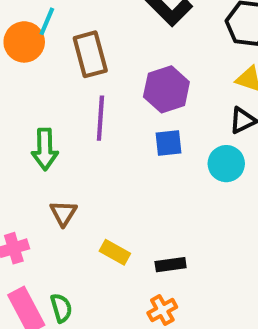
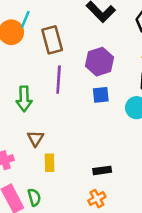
yellow rectangle: (115, 252) -> (50, 163), moved, turned 60

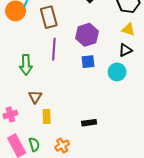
orange cross: (97, 199) -> (62, 146), moved

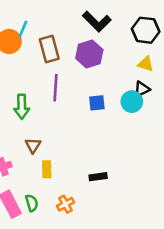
purple hexagon: (87, 35) -> (89, 54), moved
cyan circle: (117, 72) -> (132, 102), moved

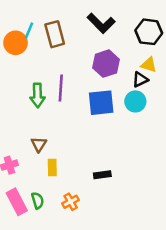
brown rectangle: (49, 49) -> (55, 34), moved
purple hexagon: (89, 54) -> (106, 64), moved
black triangle: (142, 89) -> (140, 79), moved
blue square: (97, 103) -> (101, 103), size x1.6
green arrow: (22, 107) -> (38, 95), moved

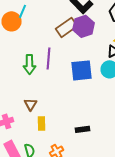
brown rectangle: (55, 34) -> (66, 27), moved, turned 70
purple hexagon: (106, 64) -> (84, 26), moved

